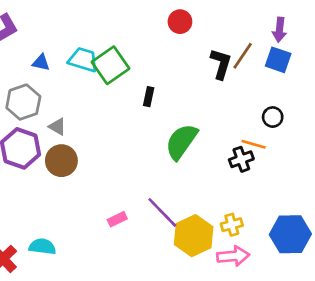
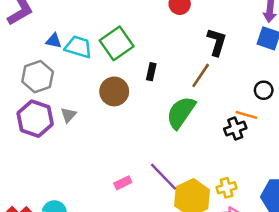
brown line: (243, 56) -> (201, 75), moved
cyan trapezoid: (83, 60) -> (78, 47), moved
gray triangle: (57, 127) -> (68, 115), moved, turned 42
brown circle: (61, 161) -> (114, 91), moved

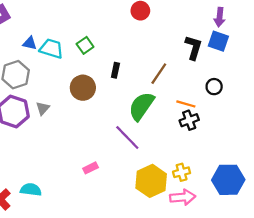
black L-shape: (217, 42) -> (193, 48), moved
green square: (117, 43) -> (85, 45), size x0.6
orange line: (246, 115) -> (186, 104), moved
purple line: (164, 177) -> (127, 138), moved

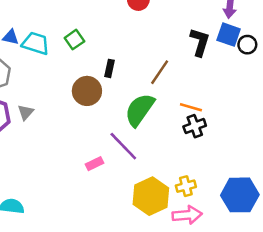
black circle: (214, 87) -> (247, 45), moved
brown circle: (83, 88) -> (87, 91), moved
pink rectangle: (90, 168) -> (94, 164), moved

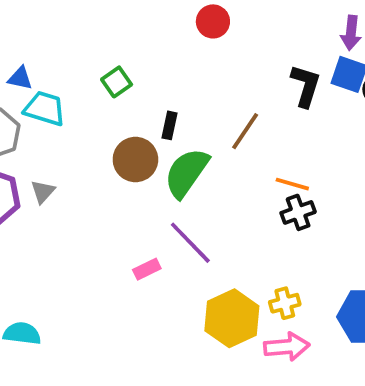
cyan trapezoid: (36, 43) -> (45, 108), moved
green semicircle: (140, 110) -> (186, 173), moved

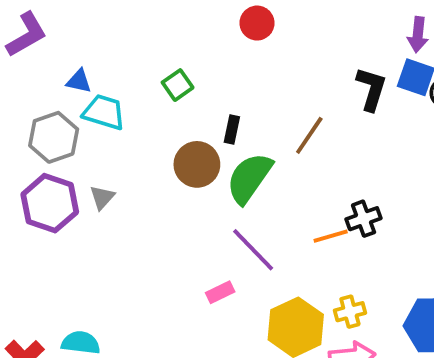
red circle: (213, 21) -> (257, 23), moved
orange line: (292, 184) -> (331, 236), moved, turned -32
pink rectangle: (147, 269) -> (220, 292), moved

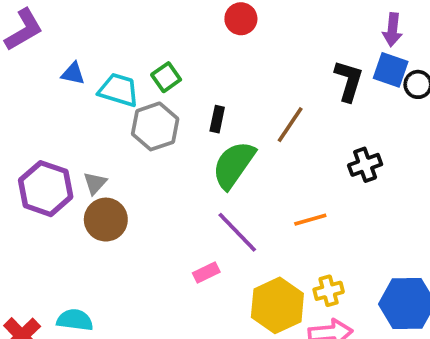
cyan trapezoid: (104, 112) -> (119, 90), moved
gray hexagon: (54, 137) -> (155, 126), moved
brown circle: (197, 164) -> (106, 220), moved
black cross: (364, 219) -> (365, 165), moved

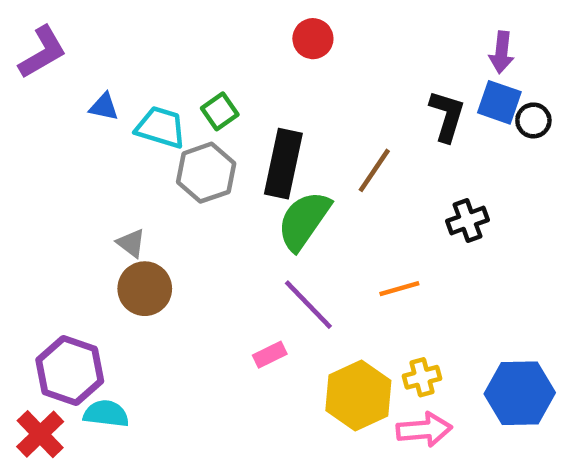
black rectangle: (217, 119) -> (283, 164), size x2.0
gray triangle: (95, 183) -> (131, 243), turned -35
purple hexagon: (46, 189) -> (70, 370), moved

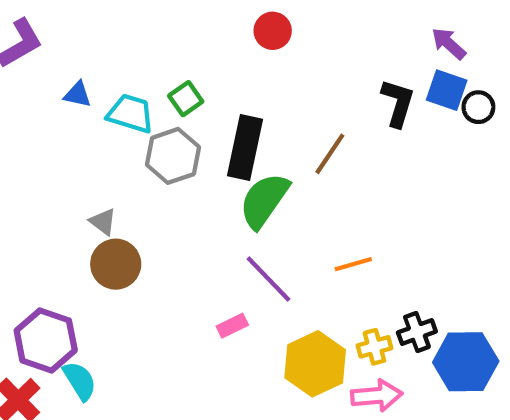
purple arrow: (502, 52) -> (449, 44), turned 126
black cross: (467, 220) -> (417, 332), moved
cyan semicircle: (106, 414) -> (80, 381), turned 51

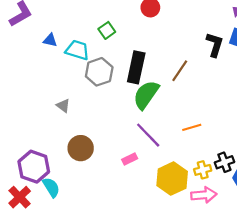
green square: (186, 99) -> (107, 30), moved
brown circle: (116, 264) -> (81, 148), moved

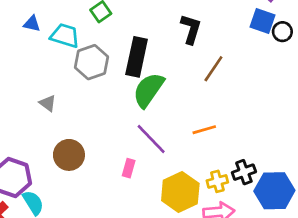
black L-shape: (215, 45) -> (191, 29), moved
brown line: (180, 71) -> (213, 69), moved
pink rectangle: (130, 159) -> (129, 168), turned -48

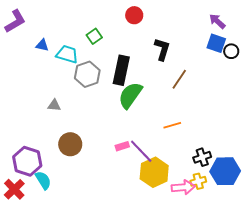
gray triangle: (48, 103) -> (54, 105), turned -32
purple line: (151, 139) -> (141, 151), moved
pink rectangle: (129, 168) -> (122, 146), moved, turned 56
yellow cross: (217, 181) -> (198, 181), moved

